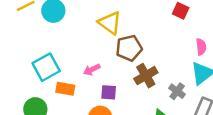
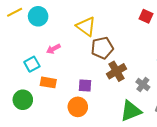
cyan square: (46, 67) -> (32, 64), size x0.7
pink arrow: (92, 70) -> (53, 49), moved

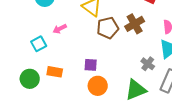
brown cross: (116, 71) -> (135, 24), moved
orange rectangle: (48, 82) -> (55, 72), moved
orange circle: (78, 107) -> (98, 86), moved

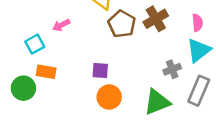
brown pentagon: (108, 28) -> (122, 24), turned -30
gray cross: (148, 64) -> (172, 69), turned 32
orange rectangle: (55, 72) -> (46, 72), moved

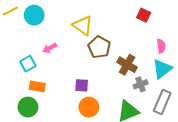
brown cross: (156, 19) -> (127, 65), moved, turned -30
green circle: (23, 88) -> (28, 107), moved

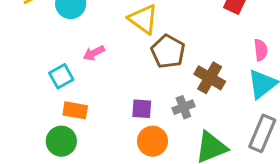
gray cross: (141, 84) -> (183, 107), moved

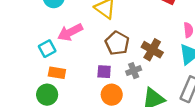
brown pentagon: (168, 52) -> (117, 43), moved
pink arrow: (94, 53) -> (70, 32), size x1.6

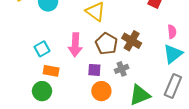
pink arrow: (70, 32) -> (75, 45), moved, turned -60
brown cross: (152, 50) -> (132, 41), moved

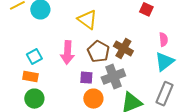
gray cross: (122, 69) -> (113, 77), size x1.6
orange rectangle: (51, 71) -> (30, 77), moved

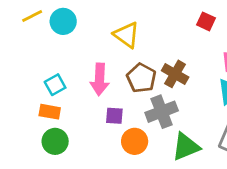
purple square: (86, 78) -> (114, 116), moved

